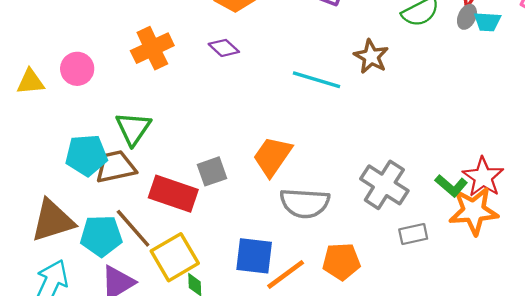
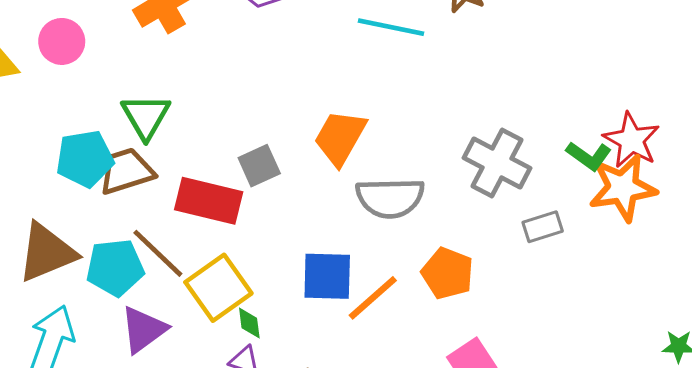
orange pentagon: (341, 261) -> (448, 273), turned 30

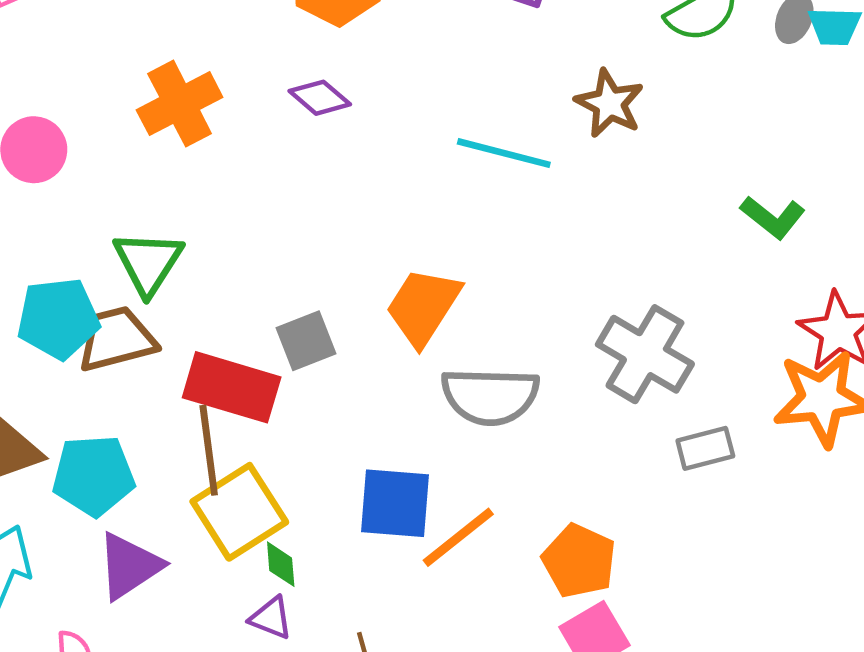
green L-shape: (589, 156) -> (773, 217), moved
brown line: (158, 253) -> (209, 450), moved, turned 36
orange pentagon: (448, 273) -> (579, 561), moved

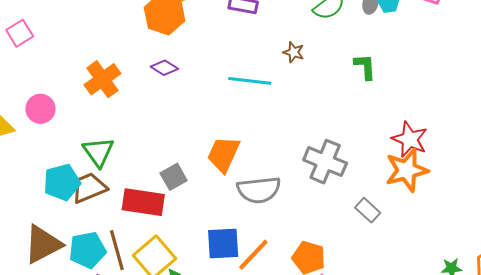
brown star: (609, 103) -> (294, 52), size x0.7
green L-shape: (773, 217) -> (365, 67), moved, turned -124
gray rectangle: (705, 448) -> (368, 210), moved, turned 65
brown line: (209, 450) -> (117, 250), moved

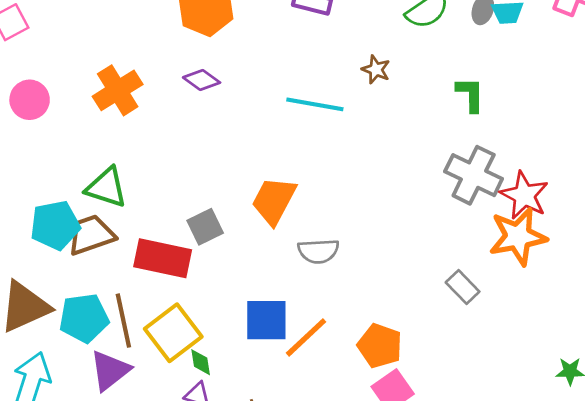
pink circle: (40, 109) -> (30, 100), moved
green triangle: (98, 152) -> (106, 187), turned -40
gray cross: (325, 162) -> (474, 175), moved
gray semicircle: (259, 190) -> (318, 251), size x0.7

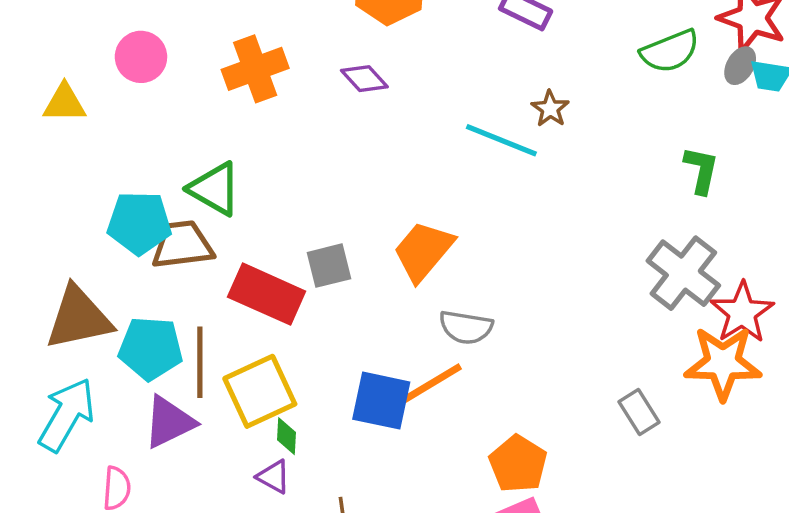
brown star: (376, 69) -> (550, 109), moved
orange line: (306, 337) -> (432, 383), moved

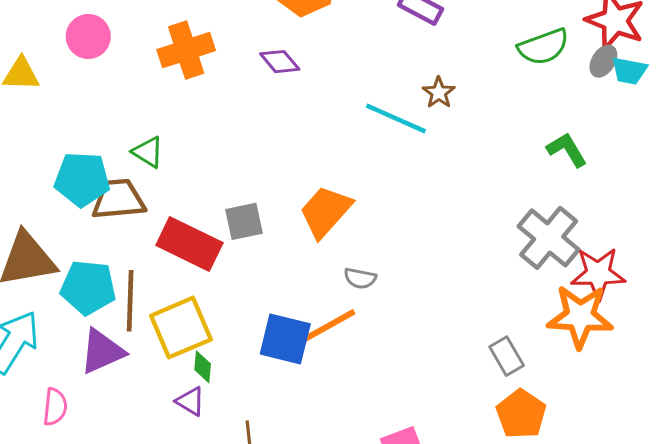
green L-shape: (701, 170) -> (567, 150), turned -45
green triangle: (215, 189) -> (148, 152), size x0.7
red star: (742, 313) -> (598, 274), turned 30
gray semicircle: (466, 327) -> (360, 278), size x0.7
orange pentagon: (518, 464) -> (521, 414), moved

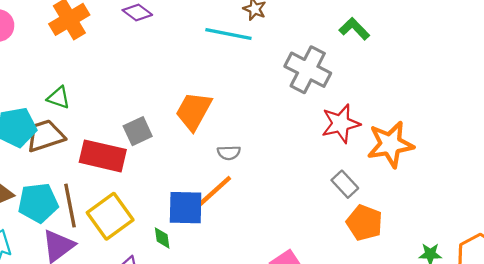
gray cross: (549, 238) -> (308, 70), moved
red star: (598, 274) -> (341, 124), moved
green diamond: (203, 367) -> (162, 238), moved

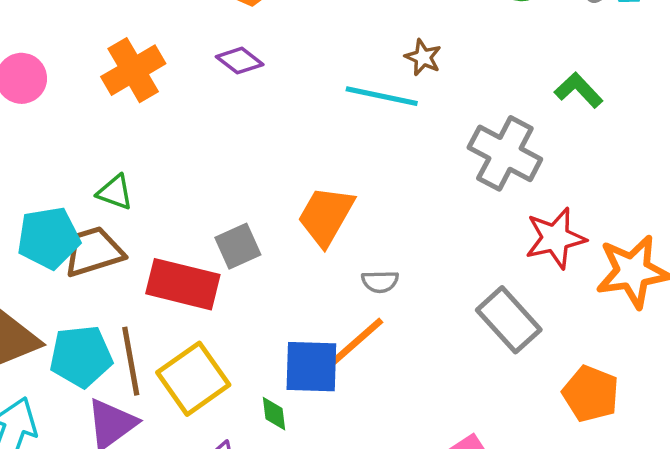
gray rectangle: (345, 184) -> (509, 320), moved, size x1.5

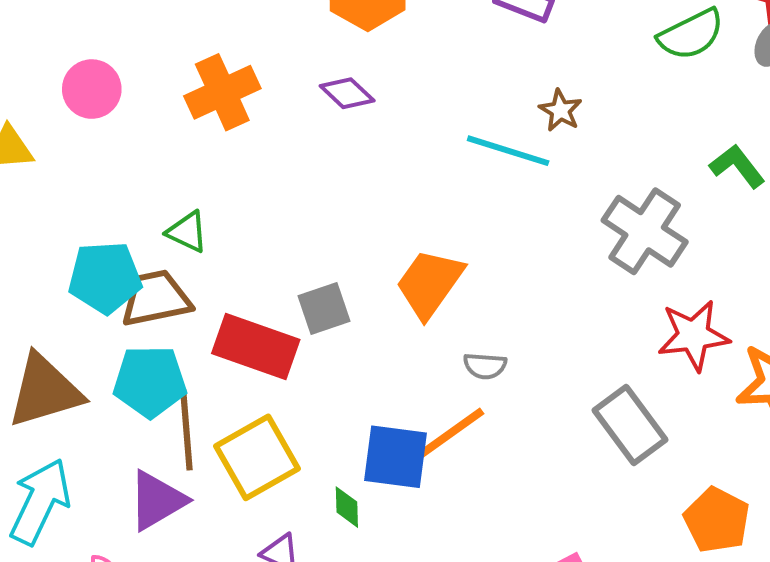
cyan pentagon: (81, 356) -> (150, 381), moved

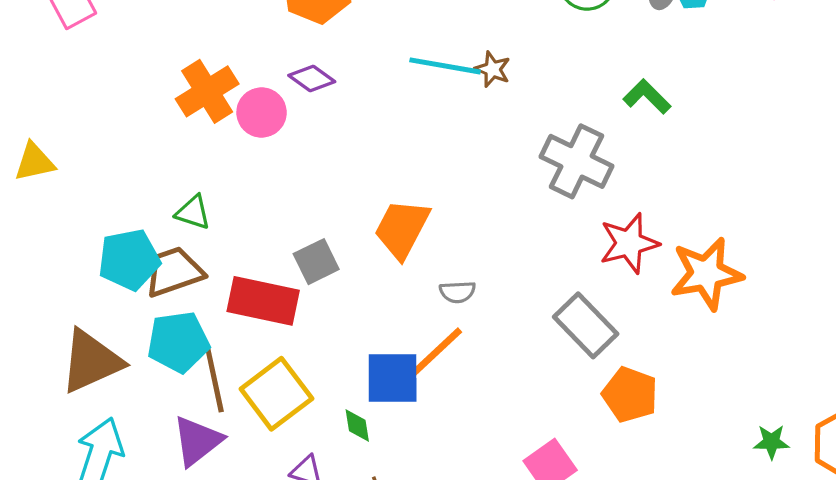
pink circle: (92, 89) -> (262, 113), moved
cyan line: (508, 151) -> (445, 66), moved
orange pentagon: (717, 520) -> (630, 395), moved

